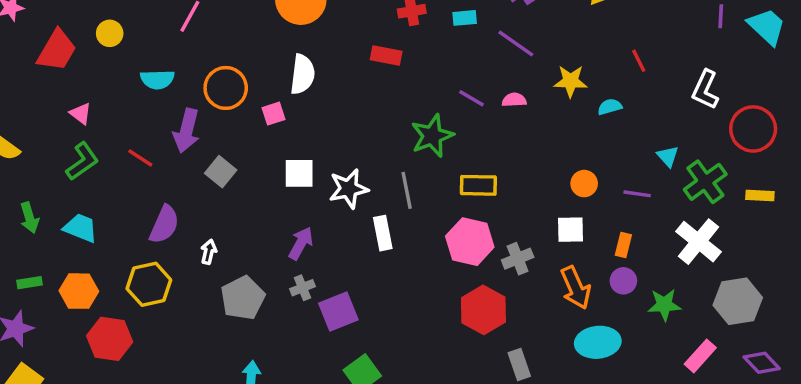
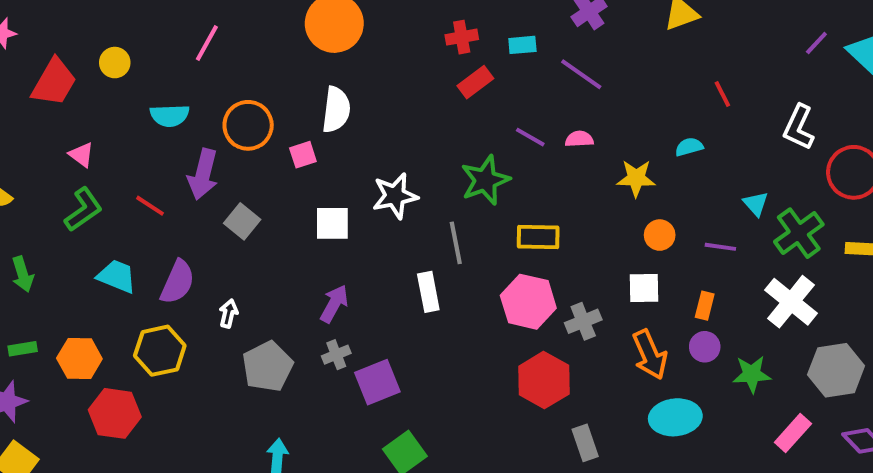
purple line: (721, 16) -> (816, 43), turned 40
red rectangle: (386, 56) -> (475, 82), moved, turned -48
yellow star: (570, 81) -> (636, 178), moved
white star: (349, 189) -> (395, 196), moved
cyan trapezoid: (81, 228) -> (117, 276), moved

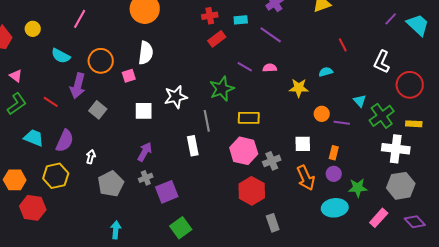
cyan semicircle: (170, 115) -> (61, 56), turned 30
orange circle: (660, 235) -> (322, 114), moved
white cross: (791, 302) -> (396, 149), moved, turned -32
cyan ellipse: (675, 417) -> (335, 208), moved

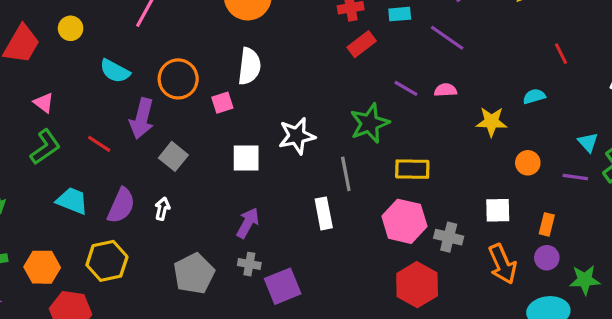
purple line: (342, 123) -> (575, 177), moved
white arrow: (91, 157) -> (162, 209), moved
gray cross: (272, 161) -> (449, 237), turned 36
gray cross: (146, 178) -> (249, 264), turned 32

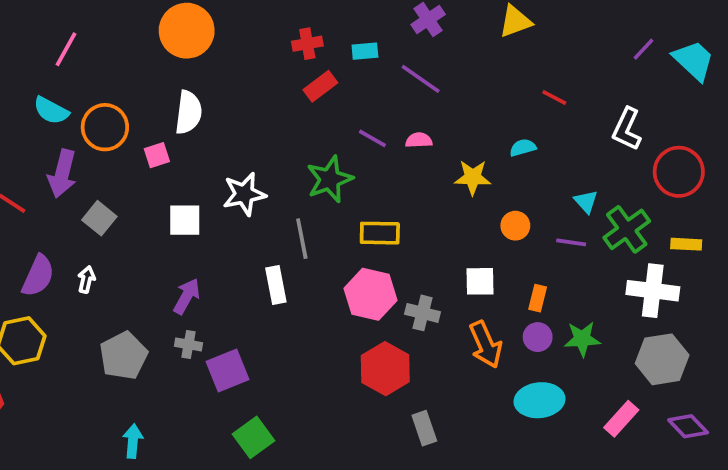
red line: (561, 54) -> (554, 98), turned -35
cyan semicircle: (115, 71) -> (51, 111), moved
green star: (585, 280) -> (582, 339), moved

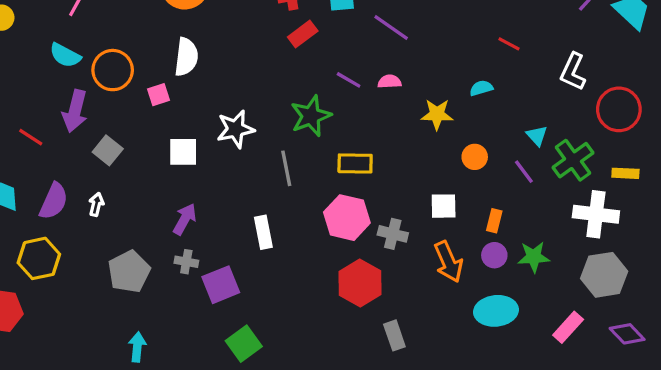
purple line: (571, 242) -> (524, 172), turned 45
white rectangle: (276, 285) -> (263, 232), moved

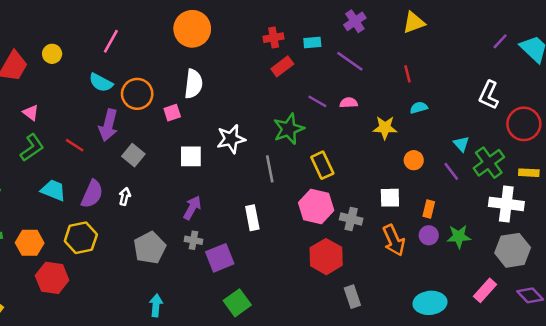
red line: (509, 44) -> (407, 74), moved, turned 48
yellow rectangle: (355, 163) -> (322, 165), turned 64
cyan ellipse: (496, 311) -> (430, 303), moved

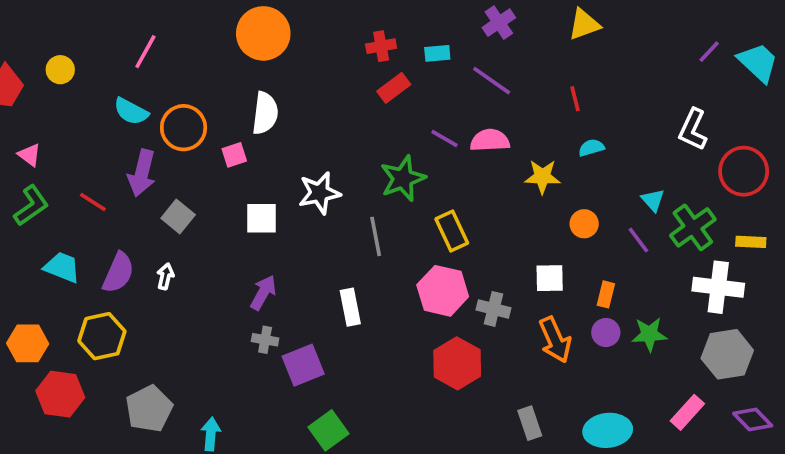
pink semicircle: (349, 103) -> (490, 140), size x1.5
gray pentagon: (150, 248) -> (149, 409), moved
gray rectangle: (352, 297) -> (530, 423), moved

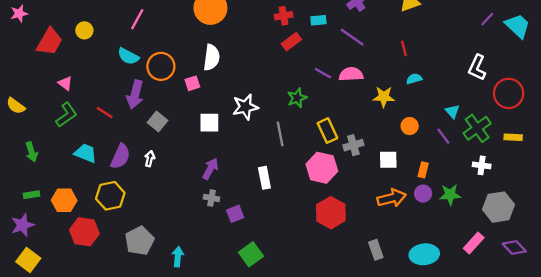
green star: (403, 178) -> (297, 98), size x0.7
white cross: (718, 287) -> (482, 165), moved, size x0.6
gray cross: (493, 309) -> (353, 145), moved, turned -30
orange arrow: (555, 340) -> (392, 198), turned -80
purple square: (303, 365) -> (235, 214), size x0.7

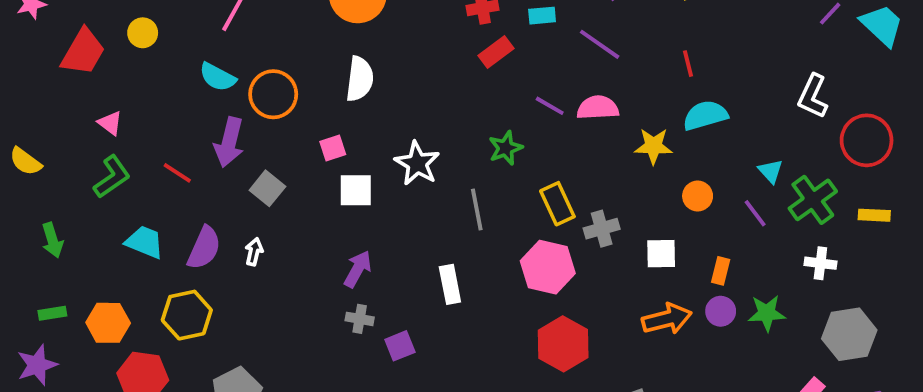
cyan semicircle: (414, 79) -> (705, 115), size x1.6
pink square: (192, 83) -> (333, 148), moved
white star: (245, 107) -> (417, 163), turned -30

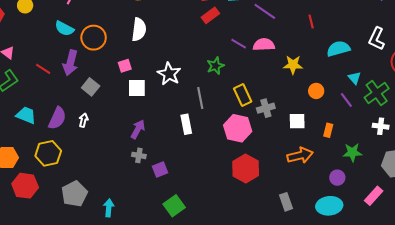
cyan semicircle: (705, 115) -> (338, 49), moved
red line: (177, 173) -> (43, 69), moved
white rectangle: (450, 284) -> (186, 124), moved
purple circle: (721, 311) -> (337, 178), moved

